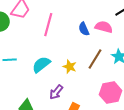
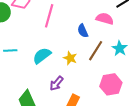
blue semicircle: (84, 29) -> (83, 31), moved

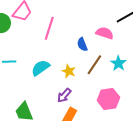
purple arrow: (56, 83) -> (64, 96), moved

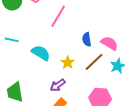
pink semicircle: (105, 33) -> (109, 43), moved
cyan semicircle: (41, 68) -> (41, 53), turned 54

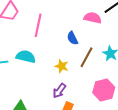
pink semicircle: (109, 43) -> (93, 18), moved
cyan semicircle: (41, 53) -> (26, 57), moved

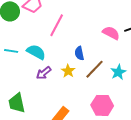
blue semicircle: (72, 38) -> (79, 53), moved
purple arrow: (59, 91) -> (44, 73), moved

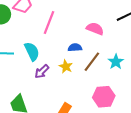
pink semicircle: (111, 33) -> (95, 29), moved
cyan semicircle: (36, 52) -> (32, 51), turned 42
blue semicircle: (79, 53) -> (75, 48), turned 104

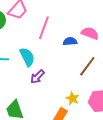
blue semicircle: (75, 48) -> (70, 41), moved
yellow star: (66, 67) -> (73, 98), moved

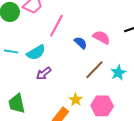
blue semicircle: (70, 41) -> (81, 43), turned 40
cyan semicircle: (27, 57) -> (36, 52), turned 78

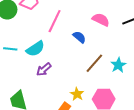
pink semicircle: (101, 37) -> (101, 20), moved

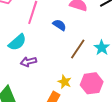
purple arrow: (44, 69) -> (28, 62), turned 35

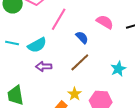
brown line: (78, 49) -> (80, 62), moved

